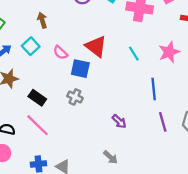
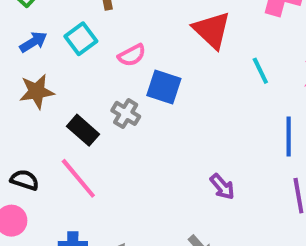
red triangle: (96, 46) -> (212, 30), moved
pink semicircle: (60, 53) -> (132, 55), turned -77
gray cross: (75, 97) -> (126, 113), moved

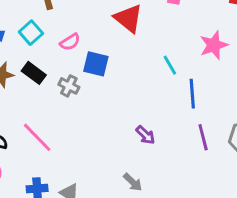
cyan line: (260, 71) -> (170, 65), moved
black rectangle: (83, 130) -> (34, 73), moved

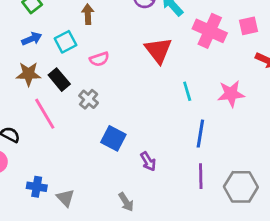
blue square: (96, 64) -> (113, 138), moved
cyan line: (170, 65) -> (187, 91), moved
pink line: (37, 137) -> (45, 114), moved

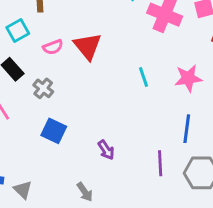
red triangle: (158, 50) -> (88, 46), moved
blue line: (200, 134) -> (187, 129), moved
blue square: (113, 138) -> (54, 131), moved

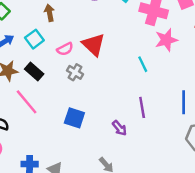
pink star: (188, 78) -> (166, 40), moved
gray cross: (43, 88) -> (75, 72), moved
purple line: (160, 163) -> (142, 107), moved

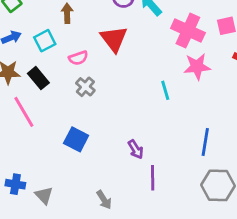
red triangle: (94, 45) -> (114, 39), moved
purple line: (142, 107) -> (153, 178), moved
purple arrow: (119, 128) -> (136, 149), moved

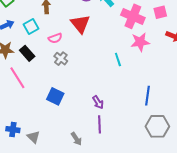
purple line: (153, 178) -> (99, 124), moved

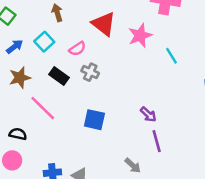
pink star: (140, 42) -> (140, 36), moved
black rectangle: (27, 53) -> (59, 76), moved
cyan line: (118, 60) -> (172, 56), moved

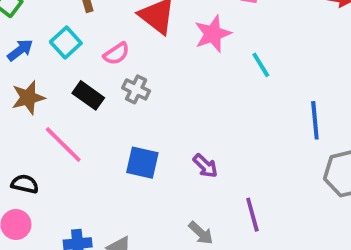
purple arrow: (148, 114) -> (205, 166), moved
purple line: (157, 141) -> (252, 215), moved

